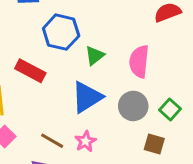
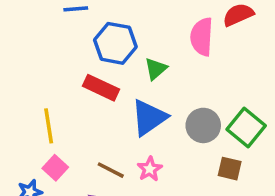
pink semicircle: (139, 61) -> (202, 37), moved
red rectangle: (30, 71) -> (101, 88), moved
green square: (170, 109) -> (246, 128), size x1.5

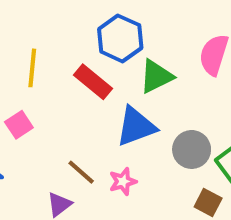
green triangle: (156, 69) -> (156, 76), size x1.4
yellow line: (49, 126) -> (32, 68), moved
pink square: (55, 168) -> (19, 125), moved

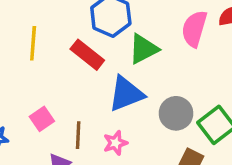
pink square: (19, 125) -> (42, 119), moved
brown line: (81, 172) -> (78, 135), turned 52

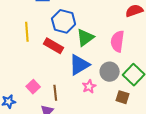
pink semicircle: (194, 29) -> (117, 41), moved
yellow line: (33, 43) -> (27, 32), moved
pink star: (115, 143) -> (89, 86), moved

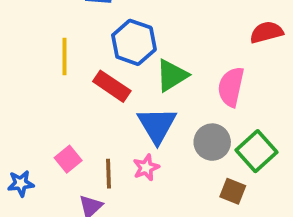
blue triangle: (79, 65) -> (157, 125), turned -35
pink star: (89, 86) -> (146, 168), moved

